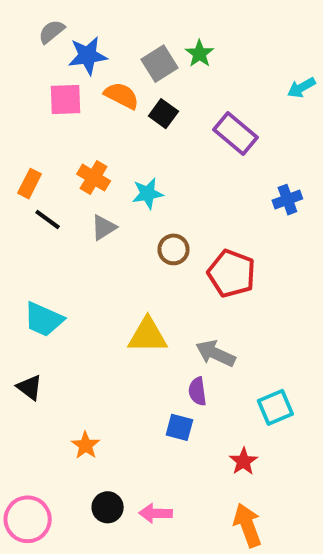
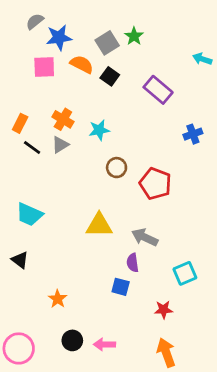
cyan arrow: (301, 88) -> (202, 59), turned 48
gray triangle: (104, 227) -> (60, 145), moved
red star: (243, 461) -> (163, 310), turned 30

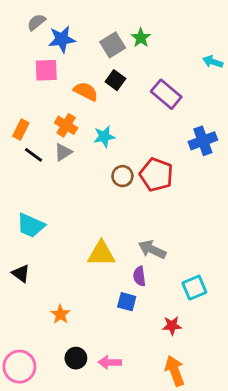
orange semicircle: (82, 64) -> (86, 91), moved
blue cross: (193, 134) -> (203, 141), size x1.4
red pentagon: (155, 184) -> (156, 175), moved
yellow triangle: (99, 225) -> (101, 254), moved

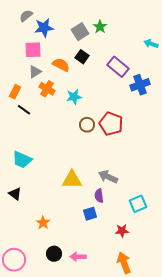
blue cross: (203, 141) -> (140, 85), moved
gray triangle: (63, 152) -> (35, 72), moved
blue square: (127, 302) -> (90, 214), turned -32

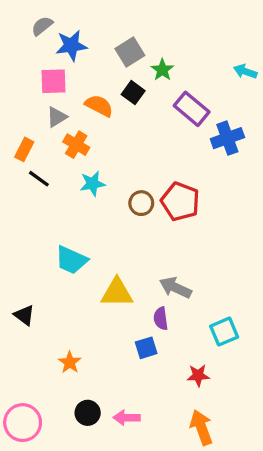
green star: (100, 27) -> (162, 70), moved
cyan star: (74, 97) -> (92, 184), moved
cyan trapezoid: (22, 160) -> (71, 260), moved

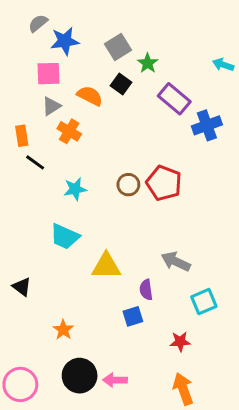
orange rectangle: (24, 149) -> (22, 136), turned -36
cyan star: (92, 184) -> (75, 189), moved
gray arrow: (175, 288) -> (176, 262), moved
black circle: (88, 413) -> (80, 376), size x1.5

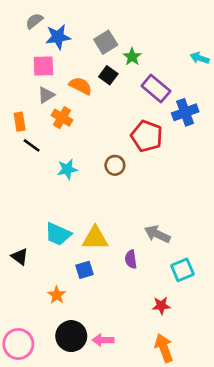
red pentagon: (164, 183) -> (147, 136), moved
cyan trapezoid: (65, 236) -> (58, 234), moved
blue square: (133, 316) -> (84, 270), moved

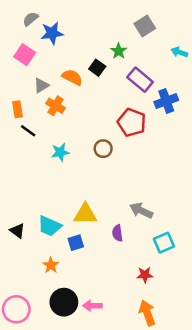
gray square: (106, 42) -> (145, 26), moved
pink square: (43, 66) -> (25, 55), moved, turned 36
cyan trapezoid: (58, 234) -> (50, 226), moved

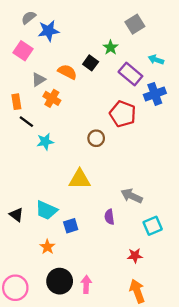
cyan arrow: (179, 52) -> (156, 60), moved
cyan star: (60, 152) -> (45, 142), moved
yellow triangle: (85, 214) -> (80, 179), moved
pink arrow: (92, 306) -> (86, 284), turned 91

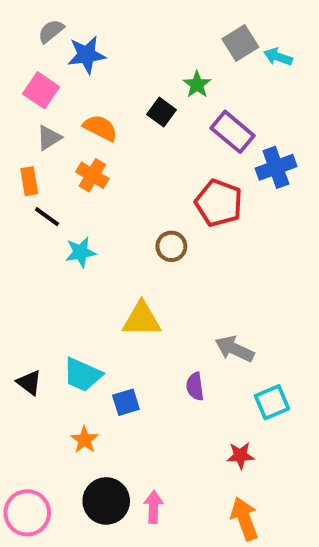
cyan arrow: (156, 60) -> (278, 57), moved
orange semicircle: (67, 72) -> (100, 128), moved
gray triangle: (39, 80) -> (49, 138), moved

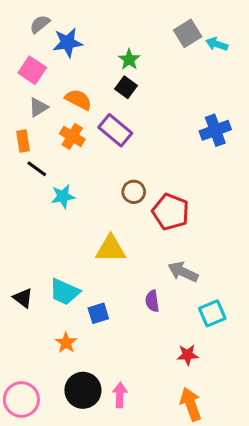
green star: (197, 84) -> (129, 59), moved
purple rectangle: (233, 132) -> (115, 130), moved
red pentagon: (219, 203) -> (171, 212), moved

